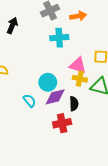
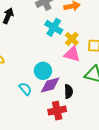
cyan cross: (59, 38) -> (54, 27), turned 36
yellow cross: (80, 79) -> (72, 39), moved, turned 32

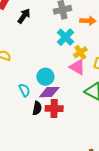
black semicircle: (69, 91) -> (37, 108), moved
red cross: (57, 111) -> (54, 108), moved

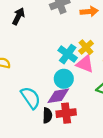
cyan cross: (65, 37) -> (68, 54), moved
cyan circle: (45, 77) -> (64, 79), moved
cyan semicircle: (24, 90) -> (31, 98), size x1.5

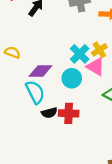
purple diamond: (58, 96) -> (40, 71), moved
black semicircle: (47, 115) -> (49, 113), turned 64

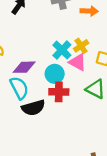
black semicircle: (49, 113) -> (33, 108), size x1.5
red cross: (69, 113) -> (59, 92), moved

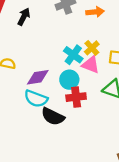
cyan semicircle: (19, 88) -> (36, 99), turned 145
black semicircle: (33, 108) -> (53, 116), turned 50

